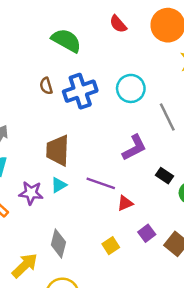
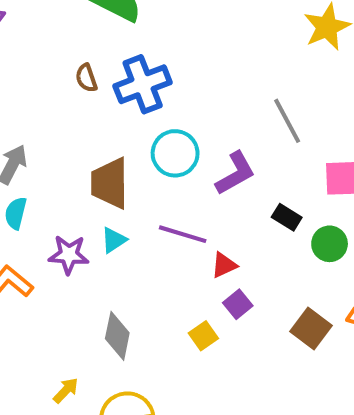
cyan circle: (131, 88) -> (175, 153), moved
purple square: (147, 233) -> (238, 304), moved
yellow arrow: (25, 266) -> (66, 390), moved, size x0.6

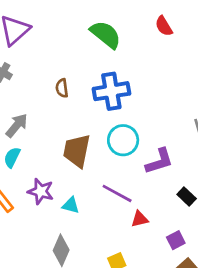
brown semicircle: (86, 78) -> (62, 88), moved
cyan triangle: (114, 240) -> (71, 205), moved, turned 36
purple square: (238, 304) -> (176, 240), moved

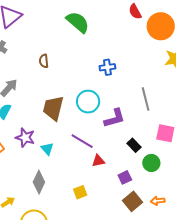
red semicircle: (164, 26) -> (135, 12), moved
blue cross: (111, 91) -> (107, 67), moved, size x0.6
cyan triangle: (71, 205) -> (47, 149), turned 32

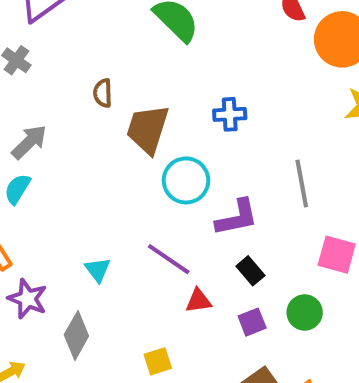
brown trapezoid: (53, 108) -> (148, 129), moved
purple star: (25, 138) -> (28, 299), moved
black rectangle: (134, 145) -> (250, 271), moved
purple square: (125, 177) -> (252, 322), moved

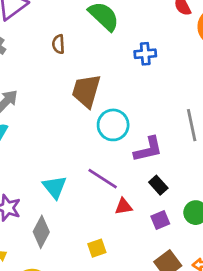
brown semicircle: (103, 93) -> (58, 44), moved
blue cross: (230, 114) -> (145, 54), moved
cyan triangle: (98, 270) -> (55, 187), size x1.4

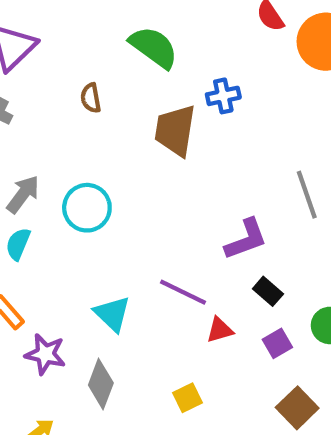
brown trapezoid: (86, 91) -> (175, 130), moved
cyan circle: (113, 125) -> (87, 208), moved

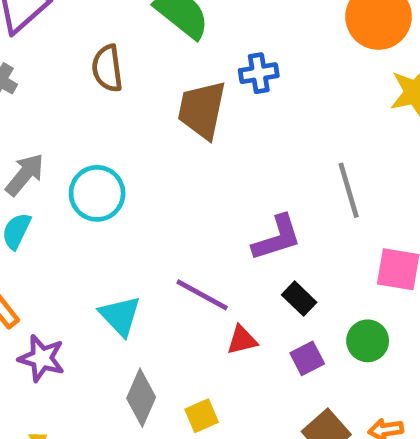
brown semicircle: (91, 98) -> (107, 68), size x1.4
gray diamond: (101, 384) -> (141, 398), moved

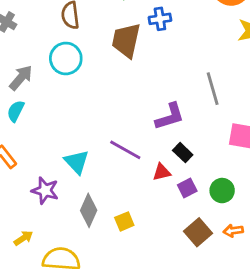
cyan circle: (97, 193) -> (66, 58), moved
red triangle: (242, 340) -> (162, 172), moved
green circle: (368, 341) -> (222, 191), moved
purple star: (42, 358) -> (45, 190), moved

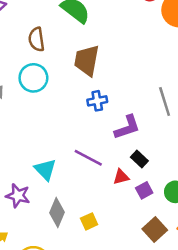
blue cross: (160, 19) -> (97, 101), moved

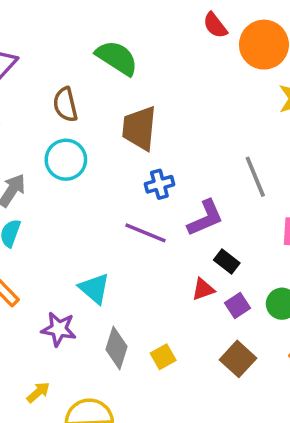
purple line: (88, 158) -> (145, 233), moved
brown square: (155, 230) -> (238, 359), moved

